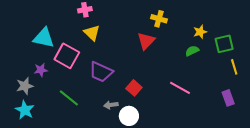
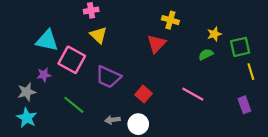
gray arrow: (111, 105) -> (112, 120), moved

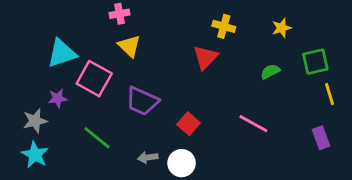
yellow star: (214, 34) -> (282, 28), moved
cyan triangle: (47, 40) -> (62, 53), turned -30

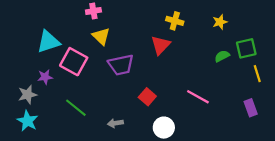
green semicircle: (270, 71) -> (222, 56), moved
purple trapezoid: (142, 101) -> (121, 65), moved, turned -36
white circle: (182, 163) -> (164, 128), moved

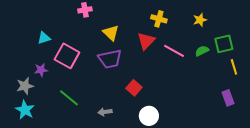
yellow triangle: (101, 36) -> (111, 33), moved
cyan triangle: (48, 42) -> (44, 38), size x0.6
pink line: (198, 97) -> (174, 51), moved

